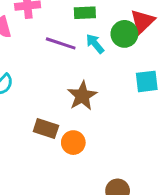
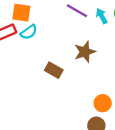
orange circle: (73, 143) -> (103, 103), moved

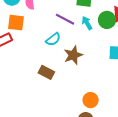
cyan semicircle: (29, 32) -> (53, 39), moved

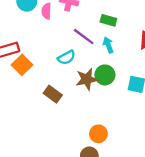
green circle: (107, 20) -> (105, 75), moved
orange square: (16, 23) -> (22, 65), moved, turned 30

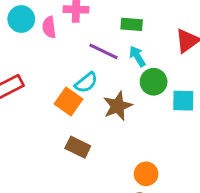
orange square: (22, 65) -> (69, 102), moved
green circle: (105, 75) -> (154, 82), moved
brown rectangle: (53, 94) -> (78, 147), moved

